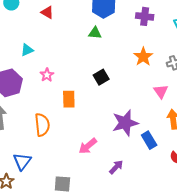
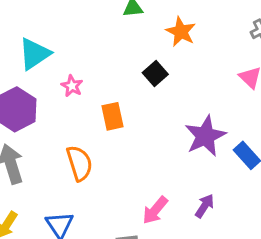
cyan triangle: (27, 50) -> (34, 54), size x1.6
orange star: (143, 57) -> (181, 32), moved
pink arrow: (88, 146) -> (155, 210), moved

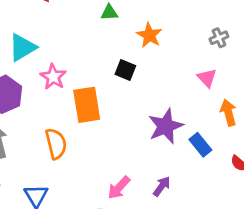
black square: (155, 73) -> (125, 70), turned -30
pink star: (72, 86) -> (53, 77), size x1.4
orange rectangle: (113, 116) -> (87, 105), size x1.5

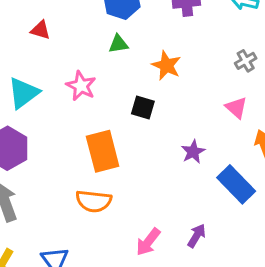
pink star: (53, 77) -> (81, 86), moved
purple star: (166, 126) -> (193, 152), moved, size x0.6
orange semicircle: (56, 144) -> (94, 201), moved, turned 116
blue rectangle: (200, 145) -> (236, 184), size x1.4

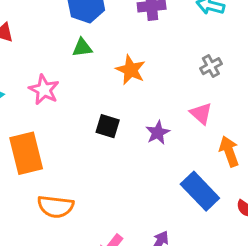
black square: (143, 108) -> (108, 126), moved
orange rectangle: (103, 151) -> (26, 153), moved
purple star: (193, 152) -> (158, 133), moved

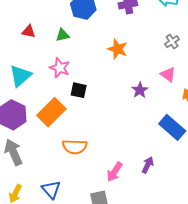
green triangle: (82, 48) -> (63, 35), moved
black square: (108, 126) -> (79, 90), moved
orange rectangle: (26, 153) -> (51, 112), turned 64

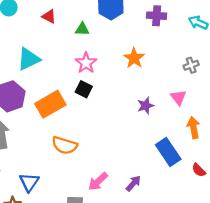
pink star: (60, 68) -> (86, 63), moved

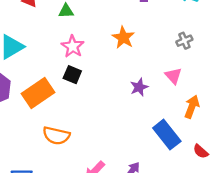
orange arrow: (194, 128) -> (192, 107), turned 35

